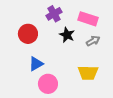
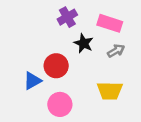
red circle: (28, 34) -> (56, 66), moved
blue triangle: (36, 64) -> (32, 81), moved

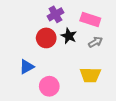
red circle: (56, 66) -> (46, 38), moved

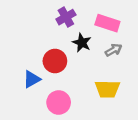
red circle: (46, 38) -> (55, 61), moved

